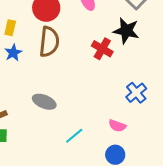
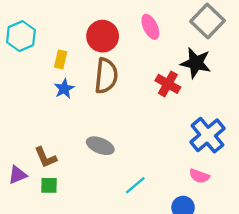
blue cross: (136, 93) -> (207, 135), size x1.4
pink semicircle: (117, 126) -> (199, 176), moved

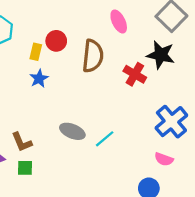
red circle: (103, 36) -> (56, 41), moved, size x0.7
brown semicircle: (106, 76) -> (93, 56), moved
cyan line: (135, 185) -> (105, 139), moved

